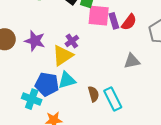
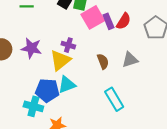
pink square: (99, 16) -> (93, 17), turned -30
purple cross: (72, 41) -> (68, 45), turned -32
brown semicircle: (93, 94) -> (103, 61), moved

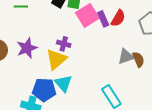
purple star: (31, 48) -> (27, 48), turned -30
brown semicircle: (103, 61) -> (138, 59), moved
cyan triangle: (67, 85) -> (63, 83), turned -48

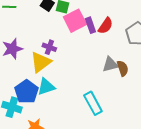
cyan triangle: (63, 83) -> (46, 87), turned 48
blue pentagon: (44, 90) -> (26, 92), turned 30

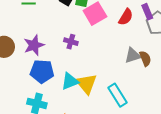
purple rectangle: (90, 25) -> (147, 12), moved
yellow triangle: (41, 62) -> (86, 84), moved, turned -30
blue pentagon: (26, 92) -> (42, 71), moved, turned -30

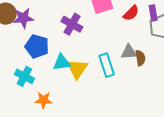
purple cross: (71, 42) -> (72, 24), size x1.5
purple star: (34, 45) -> (23, 18), moved
cyan rectangle: (117, 95) -> (107, 65), moved

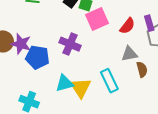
purple star: (23, 18) -> (21, 44), turned 30
blue pentagon: (37, 46) -> (37, 57), moved
gray triangle: (129, 52) -> (129, 54), moved

